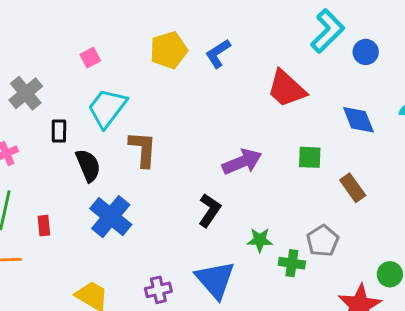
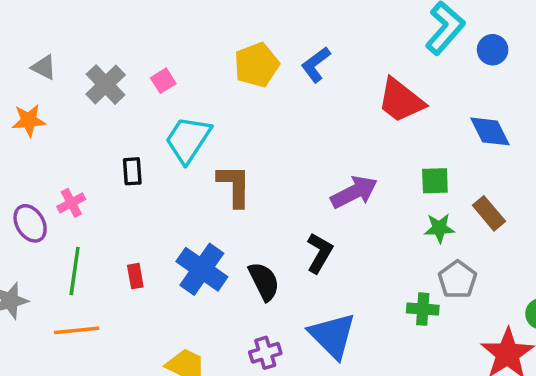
gray cross: (26, 93) -> (106, 85), moved
black semicircle: (88, 165) -> (264, 281), moved
red rectangle: (44, 226) -> (135, 276), moved
green star: (260, 240) -> (439, 228), moved

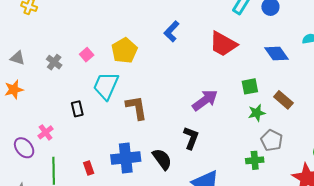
yellow pentagon: (257, 65) -> (124, 51), moved
gray cross: (106, 85) -> (54, 62), size x0.7
blue cross: (202, 269) -> (126, 158), turned -32

